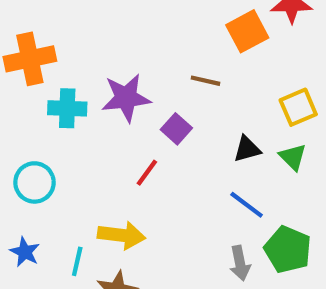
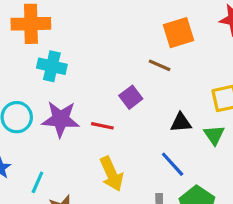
orange square: (247, 31) -> (178, 33), moved
purple star: (126, 98) -> (61, 119), moved
red line: (147, 173) -> (102, 126), turned 55
yellow arrow: (121, 235) -> (111, 174), moved, turned 48

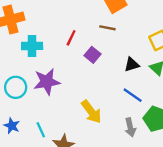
red line: (102, 126) -> (71, 38), moved, turned -63
cyan line: (37, 182) -> (41, 130), turned -35

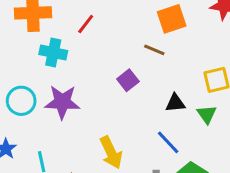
red line: (71, 38) -> (86, 24), moved

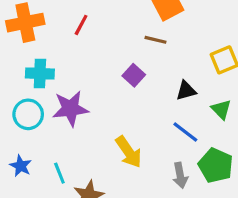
cyan cross: (53, 52) -> (40, 74), moved
green triangle: (207, 114) -> (221, 109), moved

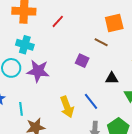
purple square: (134, 75) -> (82, 61), turned -32
blue line: (185, 132) -> (91, 101), moved

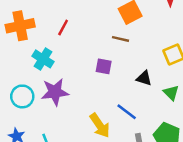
cyan cross: (25, 45) -> (43, 59), moved, turned 30
black triangle: (112, 78) -> (144, 78), turned 32

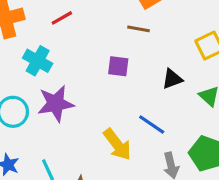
red line: (63, 28) -> (62, 18), turned 35
black triangle: (144, 78) -> (172, 79), turned -35

